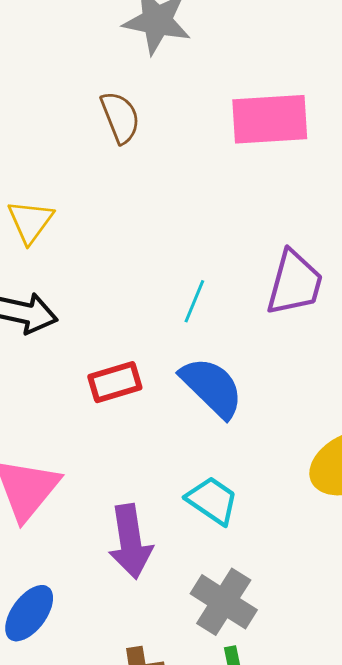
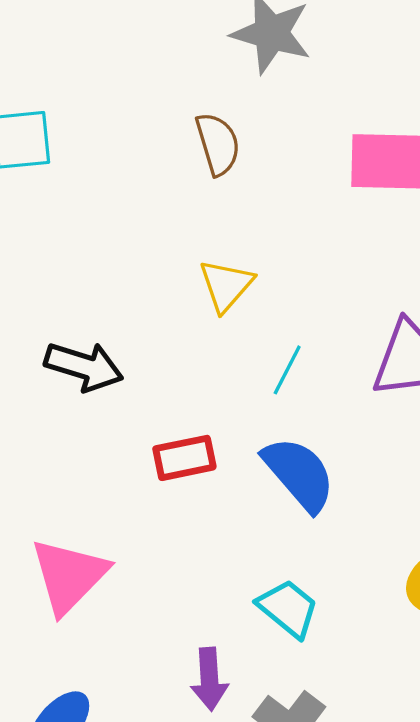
yellow triangle: (30, 221) -> (226, 285), moved
purple arrow: (130, 542) -> (209, 679), moved, size x0.7

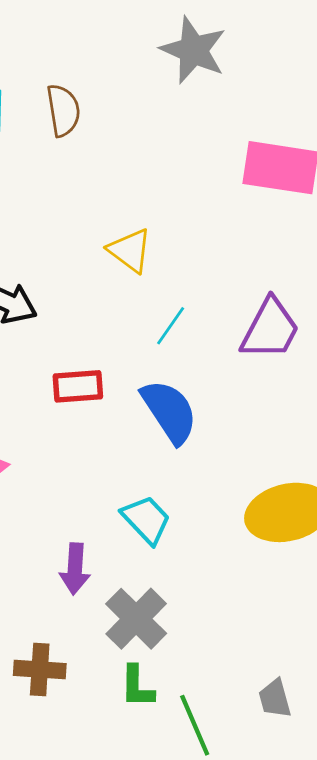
brown semicircle: (218, 144) -> (63, 110), moved
yellow triangle: (226, 285) -> (130, 250), turned -42

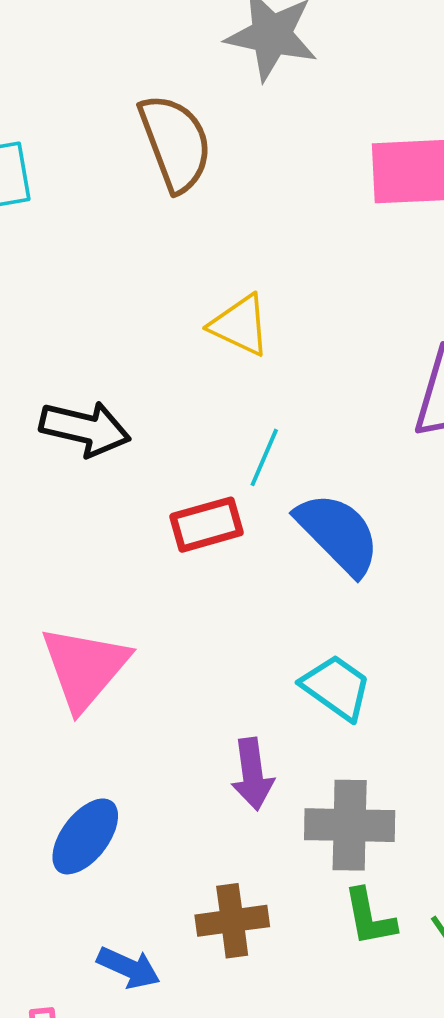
brown semicircle: (63, 110) -> (175, 143), moved, size x1.4
cyan line: (171, 326) -> (264, 457), moved
gray cross: (136, 619) -> (350, 825), turned -32

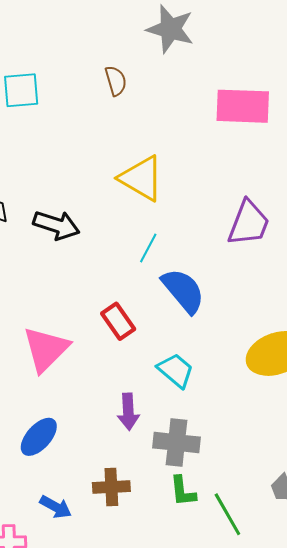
brown semicircle: (175, 143) -> (116, 81), size x0.6
yellow triangle: (240, 325) -> (141, 178), size x1.4
red rectangle: (207, 525) -> (118, 321), moved, turned 66

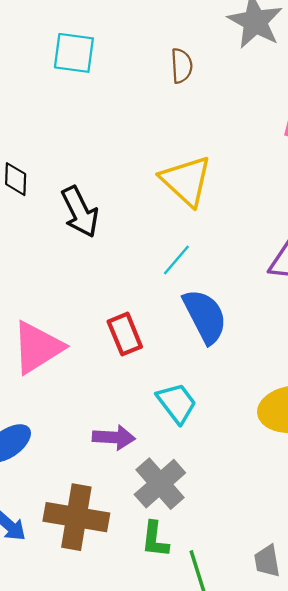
black arrow: (56, 225) -> (80, 212), turned 33
purple arrow: (128, 412) -> (114, 437), turned -96
gray cross: (176, 443) -> (160, 484), turned 30
brown cross: (111, 487) -> (76, 517), size x1.5

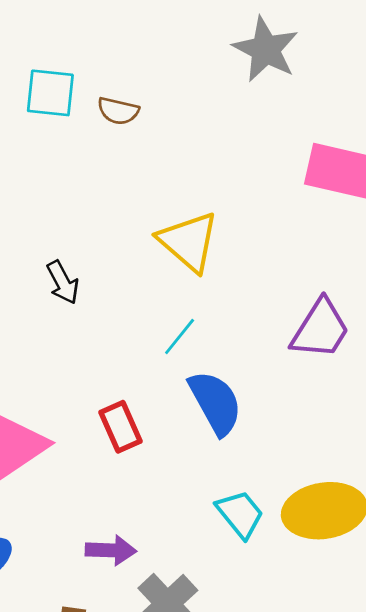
brown semicircle: (182, 66) -> (118, 111), moved, turned 108
black arrow: (80, 212) -> (63, 282), size x0.7
cyan trapezoid: (177, 403) -> (240, 514), moved

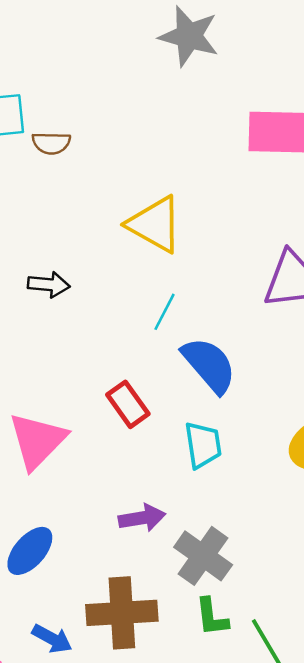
brown semicircle: (118, 111) -> (51, 143), moved
black arrow: (63, 282) -> (49, 285), turned -45
cyan trapezoid: (240, 514) -> (203, 445), moved, turned 42

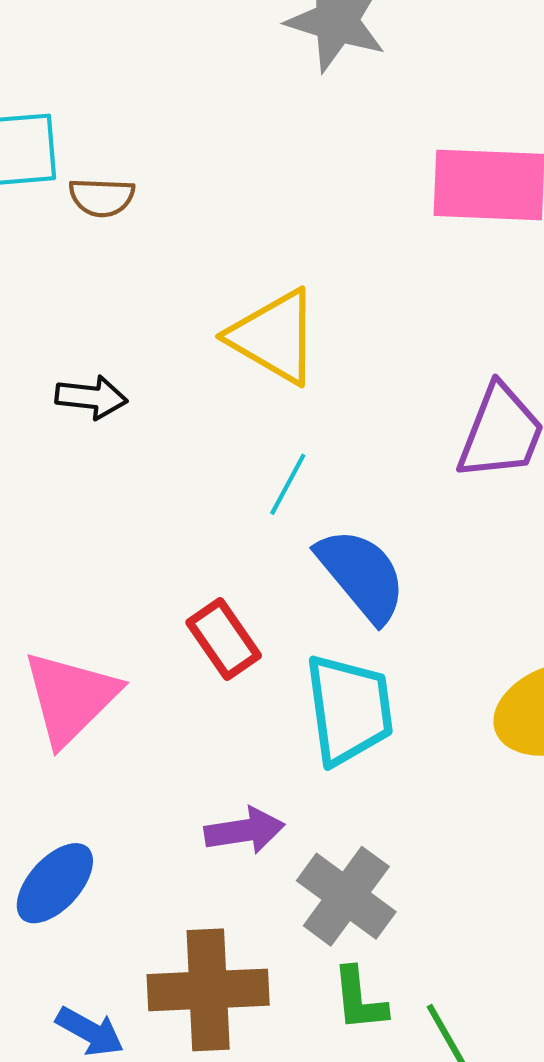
black arrow: (49, 285) -> (91, 397), moved
cyan trapezoid: (203, 445) -> (349, 709), size x1.4

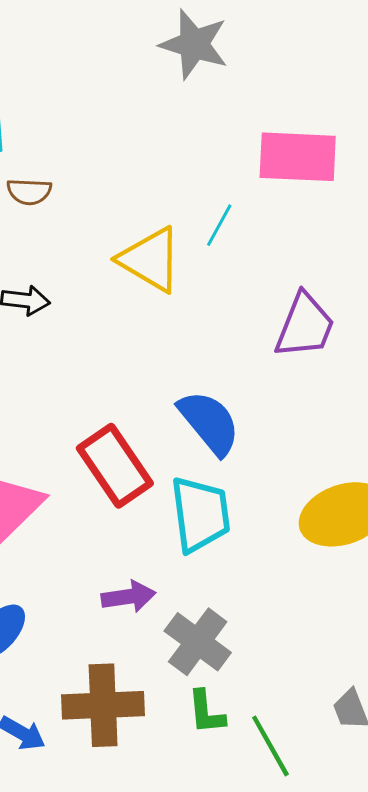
brown semicircle: (102, 197) -> (29, 192), moved
cyan line: (288, 484) -> (219, 225), moved
red rectangle: (224, 639) -> (115, 466), size x1.5

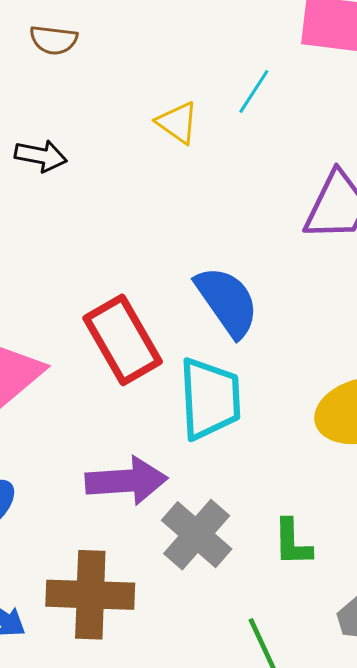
yellow triangle: (150, 260) -> (178, 123), size x0.6
purple arrow: (128, 597) -> (126, 481), size x1.4
green L-shape: (206, 712) -> (292, 543), moved

